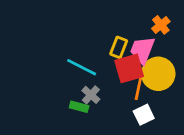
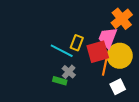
orange cross: (161, 25) -> (122, 19), size x1.5
yellow rectangle: (119, 47) -> (77, 43), moved
white square: (144, 115) -> (118, 87), moved

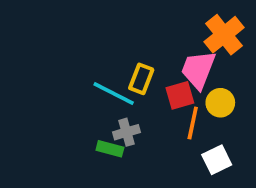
red square: (98, 52) -> (180, 95), size x0.7
yellow circle: (120, 56) -> (220, 103), size x0.6
gray cross: (69, 72) -> (127, 132), turned 32

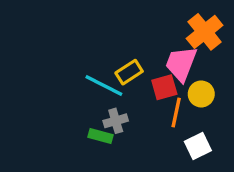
yellow rectangle: (141, 79) -> (129, 72), turned 36

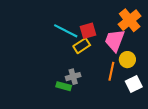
cyan line: (104, 86) -> (66, 31), moved
red square: (164, 87) -> (88, 31), moved
white square: (198, 146) -> (134, 84), moved

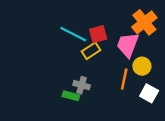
gray cross: (73, 77) -> (82, 85), turned 32
white square: (134, 84) -> (149, 93), turned -35

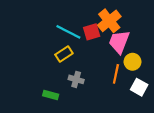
orange cross: (144, 22) -> (109, 21), moved
yellow rectangle: (91, 51) -> (64, 54), moved
green rectangle: (71, 96) -> (51, 95), moved

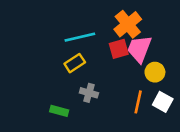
cyan line: (68, 32) -> (80, 37), turned -40
red square: (92, 32) -> (119, 49), moved
orange line: (116, 74) -> (138, 102), moved

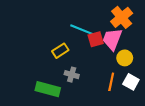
orange cross: (128, 24) -> (122, 17), moved
cyan line: (80, 37) -> (82, 30), moved, turned 35
green rectangle: (59, 111) -> (48, 89), size x1.6

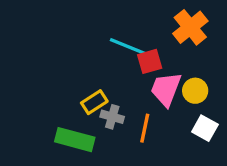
pink trapezoid: (112, 39) -> (166, 89), moved
yellow rectangle: (60, 51) -> (94, 102), moved
orange line: (111, 82) -> (145, 128), moved

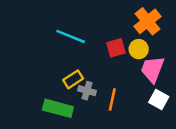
cyan line: (128, 47) -> (71, 36), moved
pink trapezoid: (166, 89) -> (153, 69), moved
yellow circle: (195, 91) -> (139, 49), moved

